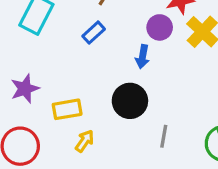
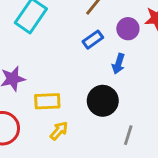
purple circle: (160, 27) -> (128, 29), moved
blue rectangle: (94, 33) -> (93, 40), moved

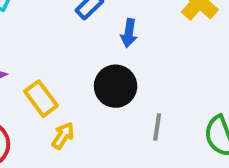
yellow rectangle: (47, 101) -> (41, 99), turned 65

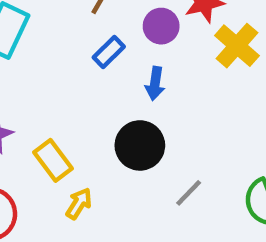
gray line: (157, 127) -> (189, 193), turned 36

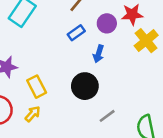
yellow arrow: (79, 204) -> (33, 114), moved

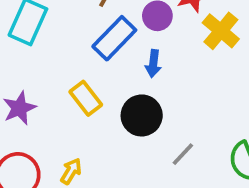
blue rectangle: (76, 33) -> (114, 38), size x1.6
yellow rectangle: (37, 87) -> (86, 98), moved

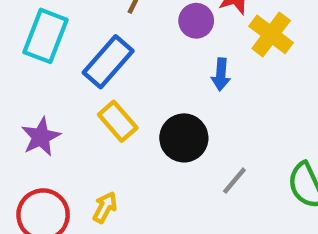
blue rectangle: (114, 38) -> (108, 62), moved
blue arrow: (153, 64) -> (221, 74), moved

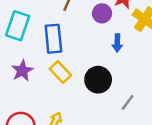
blue rectangle: (108, 62) -> (53, 39), turned -44
purple star: (41, 137) -> (22, 71), moved

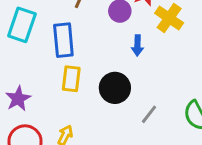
purple star: (22, 71) -> (18, 99), moved
yellow rectangle: (60, 72) -> (71, 79), turned 50

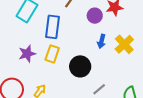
yellow cross: (169, 18) -> (124, 44), moved
purple star: (18, 99) -> (27, 54), moved

